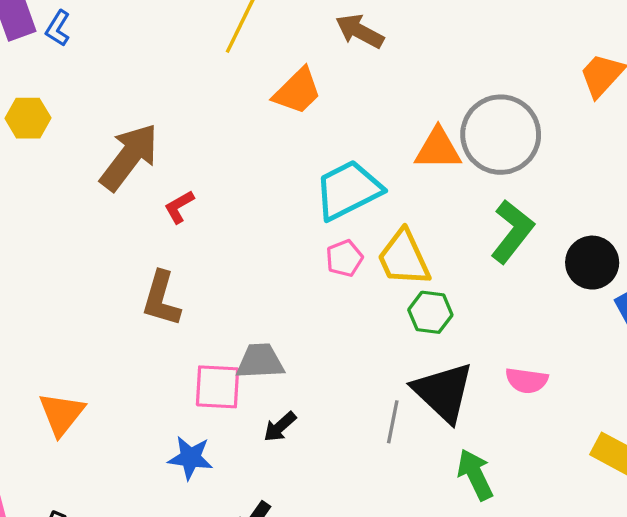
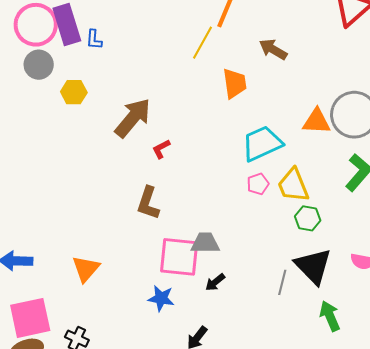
blue L-shape: (58, 28) -> (94, 40), turned -30
orange trapezoid: (297, 91) -> (235, 83), turned -56
pink square: (217, 387) -> (179, 257), size x1.4

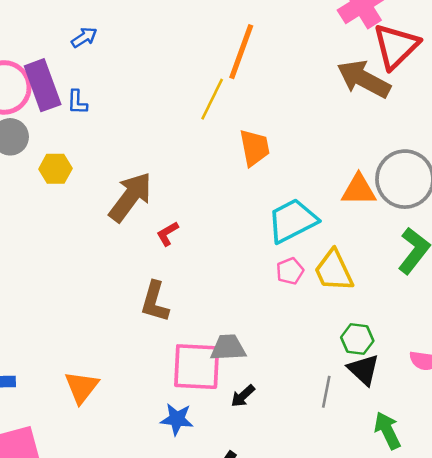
brown arrow: (273, 49) -> (364, 79), moved, size x1.5
green hexagon: (308, 218) -> (357, 339), moved
black triangle: (313, 266) -> (364, 370), size x0.7

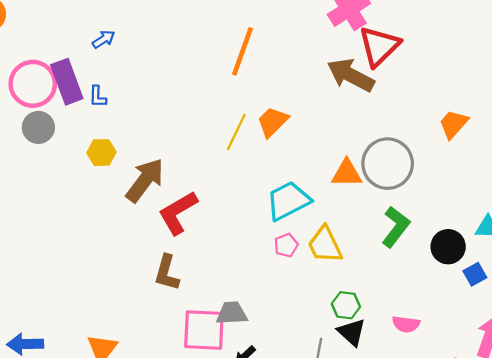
yellow line: (212, 99) -> (236, 132), moved
orange trapezoid: (255, 148) -> (273, 122), moved, turned -124
yellow hexagon: (55, 169) -> (101, 153), moved
red L-shape: (168, 234) -> (178, 213), size x2.0

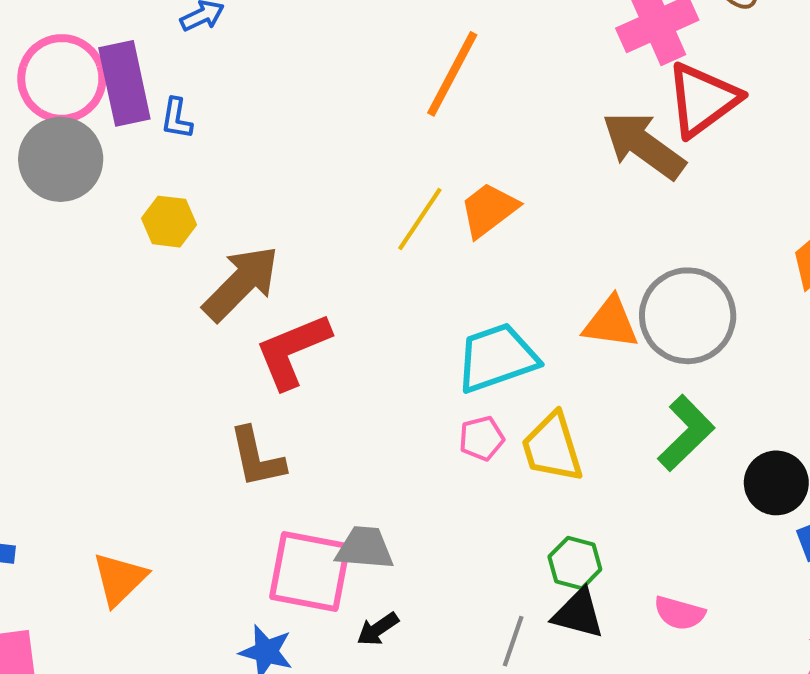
gray circle: (38, 127) -> (61, 159), size x1.4
brown L-shape: (167, 273) -> (257, 457), turned -36
black triangle: (352, 332) -> (578, 614), turned -36

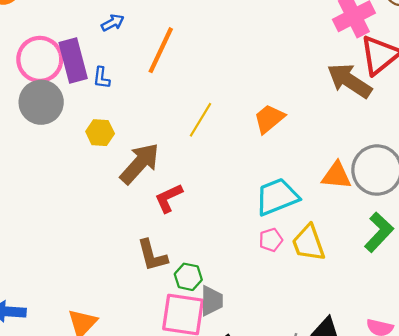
orange line: (452, 74) -> (161, 50), moved
yellow line: (420, 219) -> (200, 120), moved
red L-shape: (293, 351) -> (169, 198), size x0.7
gray trapezoid: (365, 548) -> (212, 301), turned 88
green hexagon: (575, 563) -> (188, 277), moved

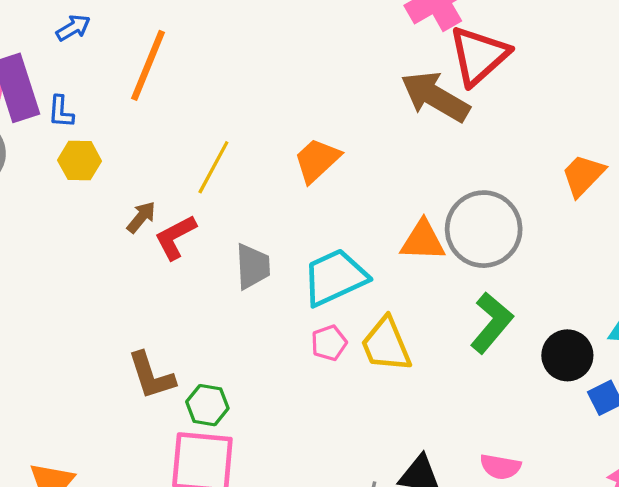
yellow hexagon: (100, 133) -> (80, 161), moved
brown arrow: (140, 164) -> (141, 217), moved, size x0.5
red L-shape: (169, 198) -> (175, 237), moved
gray trapezoid: (212, 301) -> (253, 266), moved

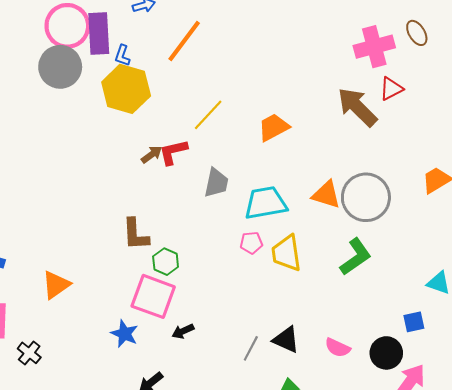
red triangle: (479, 56) -> (391, 89), size x0.6
yellow hexagon: (80, 161) -> (126, 89), size x1.8
brown arrow: (141, 217) -> (152, 155), moved
black circle: (567, 355) -> (386, 353), moved

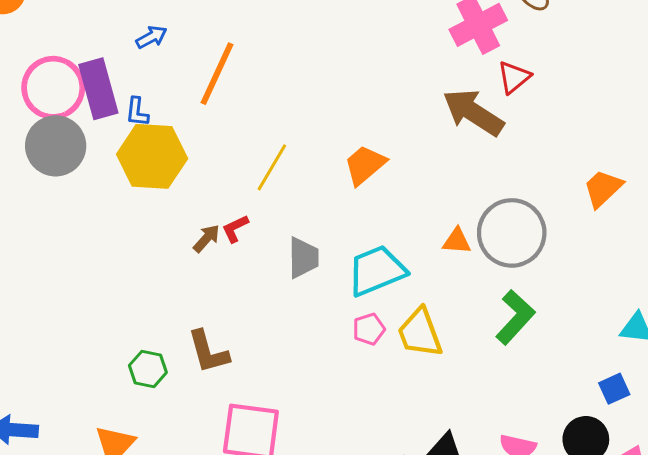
red L-shape: (173, 152) -> (235, 229), size x0.7
orange triangle: (326, 195) -> (457, 241), size x0.7
green hexagon: (166, 262) -> (148, 369), moved

